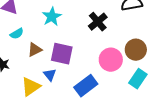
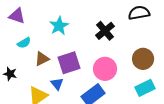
purple square: (62, 54) -> (69, 63), turned -30
pink circle: (111, 60) -> (105, 69), moved
cyan rectangle: (138, 79) -> (145, 88), turned 30

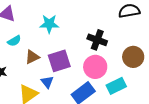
cyan star: (59, 26) -> (49, 24), turned 30
black cross: (105, 31) -> (97, 40), moved, turned -30
cyan rectangle: (145, 88) -> (116, 86), moved

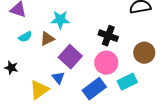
brown triangle: (32, 57) -> (47, 39), moved
purple square: (59, 61) -> (70, 57), turned -30

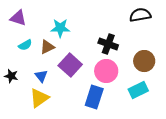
blue triangle: (58, 78) -> (41, 76), moved
cyan rectangle: (127, 82) -> (138, 90), moved
blue rectangle: (94, 89) -> (94, 97), turned -35

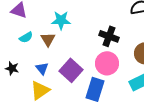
brown triangle: (47, 47) -> (48, 39), turned -35
purple square: (70, 65) -> (71, 70), moved

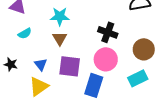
brown triangle: (48, 39) -> (60, 38), moved
purple square: (71, 70) -> (70, 66), turned -35

